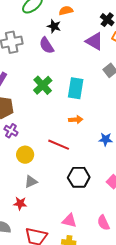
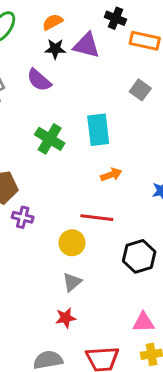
black star: (54, 26) -> (55, 49), moved
purple triangle: (94, 41) -> (86, 45), moved
yellow circle: (25, 155) -> (72, 243), moved

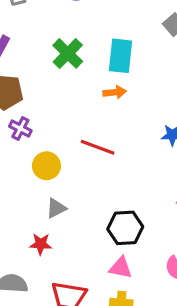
orange arrow: (111, 175) -> (115, 92), moved
yellow circle: (72, 243) -> (46, 166), moved
black hexagon: (139, 256) -> (125, 228), moved

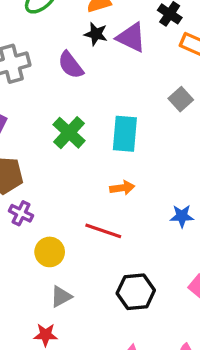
orange arrow: (115, 92) -> (122, 188), moved
black hexagon: (125, 228) -> (136, 292), moved

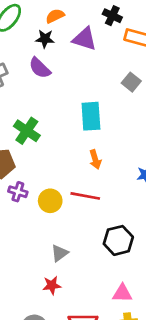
black star: (96, 34) -> (45, 39), moved
green cross: (69, 133) -> (27, 131), moved
orange arrow: (122, 188) -> (95, 159), turned 90
yellow circle: (50, 252) -> (50, 201), moved

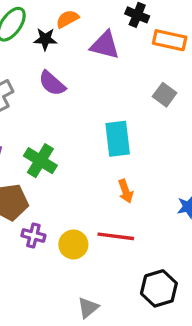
black star: (45, 39) -> (45, 39), moved

